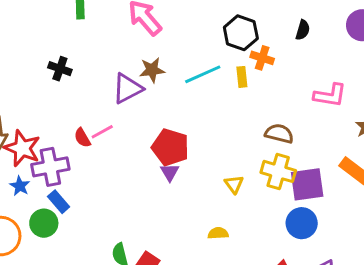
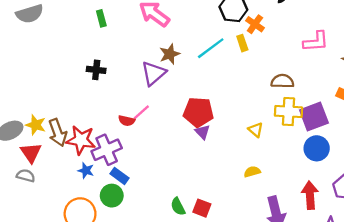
orange cross: (262, 58) -> (255, 24), turned 30
red semicircle: (82, 138) -> (127, 121), turned -35

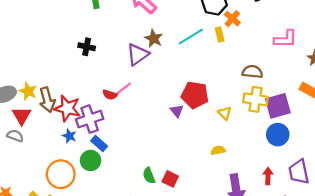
brown star: (170, 54) -> (154, 38), turned -30
red pentagon: (198, 112) -> (195, 95), moved
red arrow: (310, 195) -> (268, 176), size x0.7

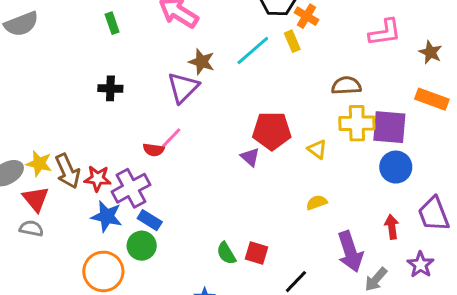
purple square: (278, 106) -> (389, 127), turned 30
red star: (67, 108) -> (98, 178), size x0.7
blue star: (69, 136) -> (107, 216), size x1.5

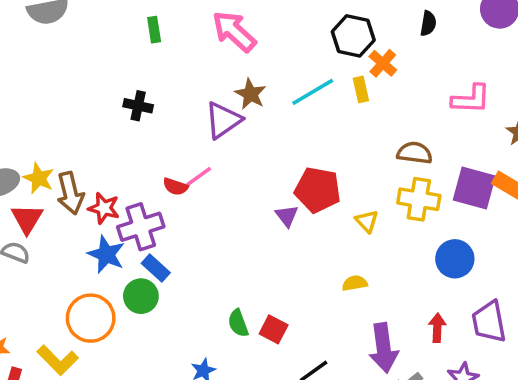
purple square: (389, 127) -> (474, 188), moved

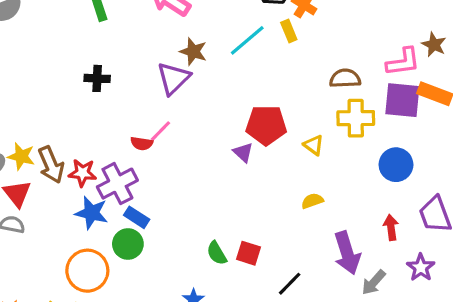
pink L-shape: (471, 99) -> (403, 62), moved

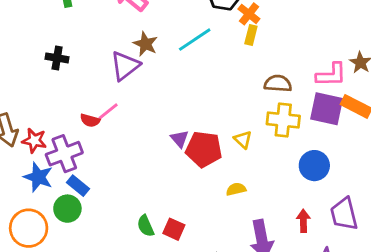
yellow rectangle: (289, 31) -> (251, 35), moved, turned 30
red pentagon: (266, 125) -> (204, 149), moved

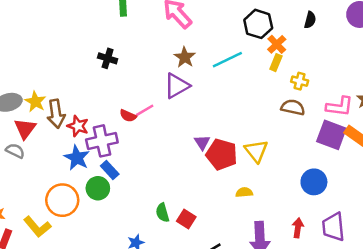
purple triangle: (125, 66) -> (177, 86), moved
yellow cross: (283, 120) -> (300, 81), moved, size x0.6
yellow triangle: (243, 140) -> (256, 151), size x1.5

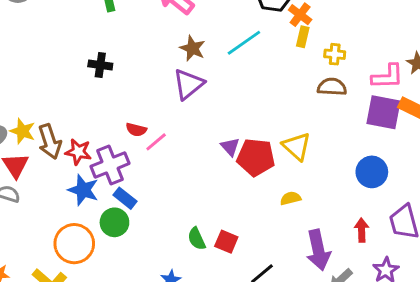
pink line: (145, 110) -> (156, 142), moved

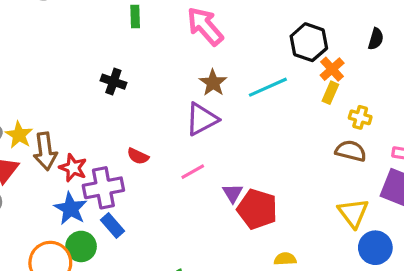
pink line: (156, 142) -> (193, 172), moved
yellow triangle: (297, 146) -> (353, 213), moved
green circle: (114, 222) -> (81, 246), moved

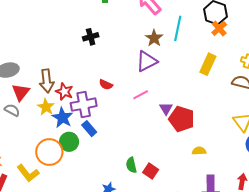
orange cross: (332, 69) -> (219, 28), moved
black cross: (113, 82) -> (91, 37), turned -35
cyan line: (268, 87) -> (178, 28), moved, turned -55
yellow rectangle: (330, 93) -> (208, 64), moved, size x1.5
yellow star: (19, 135) -> (46, 107), moved

